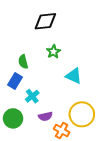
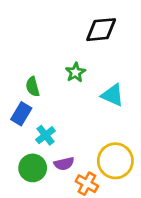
black diamond: (45, 21) -> (101, 30), moved
cyan triangle: (74, 76) -> (113, 95), moved
green circle: (13, 118) -> (33, 168), moved

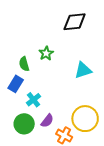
green star: (75, 72) -> (46, 53), moved
cyan triangle: (113, 95) -> (83, 70), turned -42
purple semicircle: (64, 164) -> (47, 121), turned -40

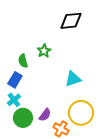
cyan triangle: (83, 70) -> (73, 79), moved
cyan cross: (34, 100) -> (14, 100), moved

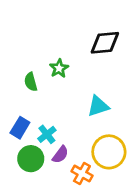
black diamond: (71, 21) -> (105, 43), moved
blue rectangle: (15, 80) -> (20, 128), moved
cyan cross: (14, 100) -> (47, 134), moved

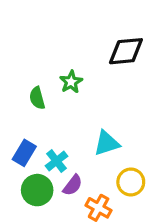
cyan triangle: (98, 106) -> (107, 143), moved
yellow circle: (109, 152) -> (131, 182), size x0.7

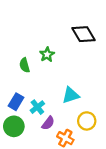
black diamond: (126, 51) -> (84, 34), turned 65
green circle: (37, 190) -> (14, 126), moved

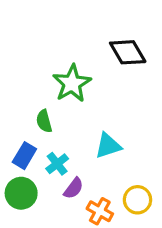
green star: (47, 54) -> (72, 83), size x1.6
green semicircle: (25, 65) -> (44, 121), moved
yellow circle: (87, 121) -> (137, 200), moved

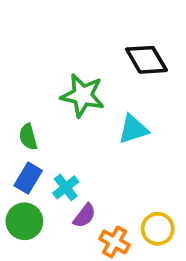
green star: (72, 83) -> (83, 95), turned -30
green semicircle: (44, 121) -> (28, 137), moved
cyan triangle: (108, 146) -> (133, 129), moved

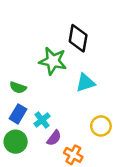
black diamond: (146, 60) -> (78, 38), moved, turned 40
green semicircle: (28, 137) -> (18, 88), turned -56
yellow circle: (158, 229) -> (101, 126), moved

